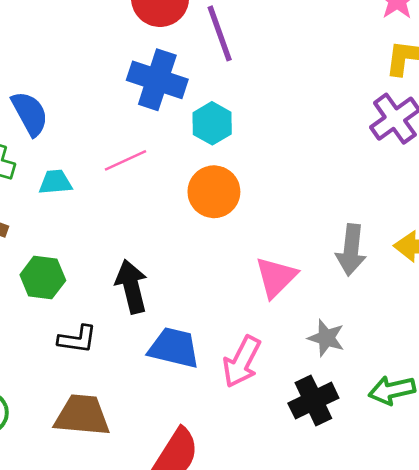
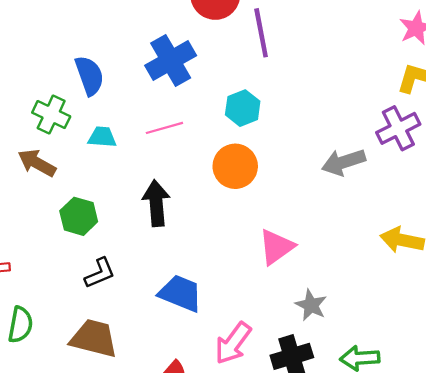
blue cross: (157, 80) -> (171, 60), moved, turned 33
gray arrow: (351, 250) -> (344, 162), moved, turned 57
black arrow: (131, 287) -> (156, 203), moved
black L-shape: (77, 339) -> (100, 273), turned -40
pink arrow: (242, 362) -> (233, 343), moved

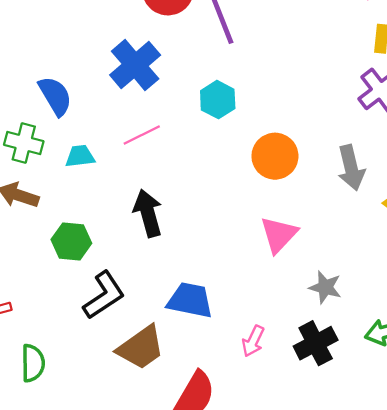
gray arrow: (344, 162) -> (351, 168), moved, turned -75
orange circle: (235, 166) -> (275, 156), moved
black L-shape: (100, 273) -> (104, 295), size x1.4
brown trapezoid: (94, 338) -> (141, 348), moved, turned 141
pink arrow: (233, 343) -> (253, 341), size x0.7

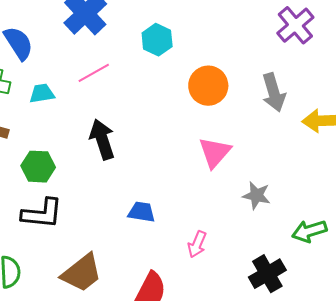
black L-shape: (104, 295) -> (42, 213), moved, turned 42
blue trapezoid: (190, 300) -> (142, 212), size x0.7
black cross: (316, 343) -> (267, 274), moved
brown trapezoid: (141, 348) -> (82, 273), moved

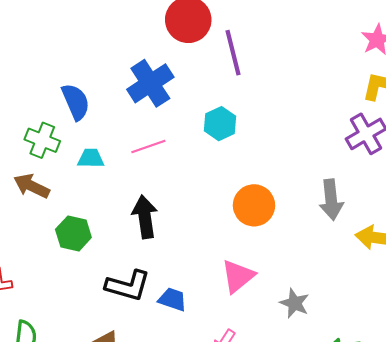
orange circle: (208, 86) -> (254, 205), moved
pink triangle: (215, 152) -> (238, 276), moved
black L-shape: (42, 213) -> (128, 286), moved

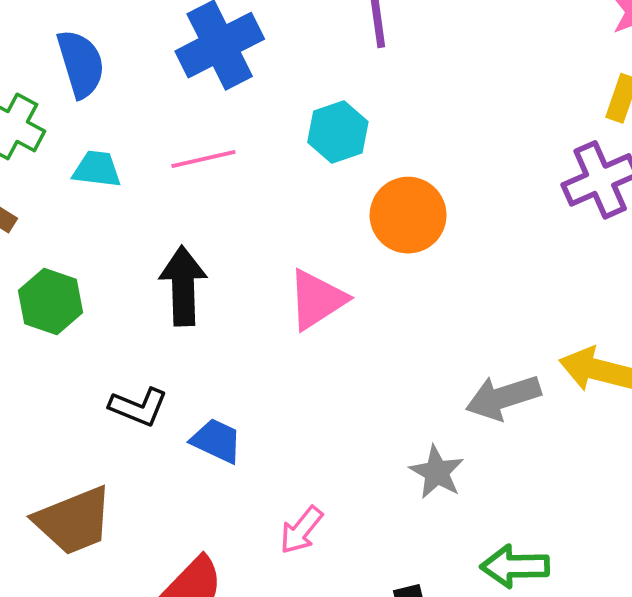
gray arrow: (331, 200) -> (503, 397), moved, turned 72
orange circle: (254, 205) -> (408, 215), moved
pink triangle: (238, 276) -> (317, 300), moved
black L-shape: (128, 286) -> (138, 407), size x0.7

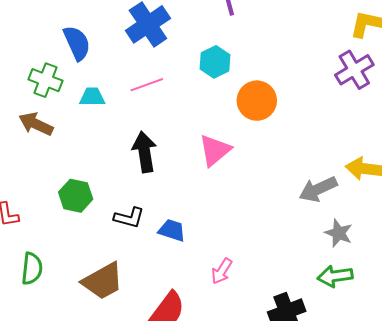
green hexagon: (50, 302) -> (76, 196), moved
gray star: (437, 472) -> (339, 233), moved

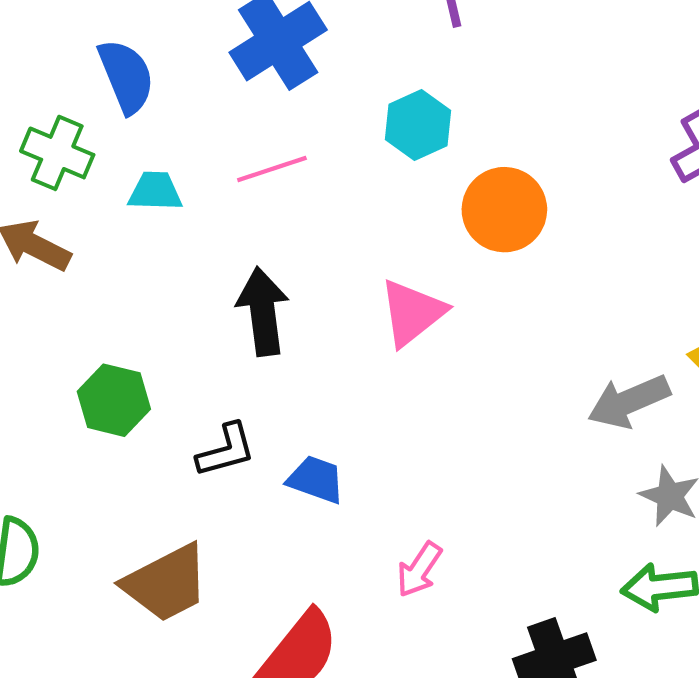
black L-shape: (129, 218) -> (226, 450), turned -32

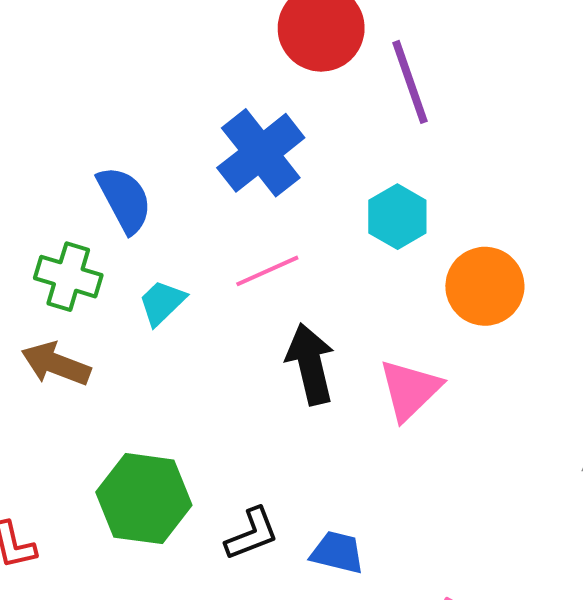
cyan trapezoid: (155, 191) -> (162, 303), turned -40
black arrow: (263, 312) -> (310, 364), moved
green hexagon: (114, 400) -> (144, 499), size x1.4

